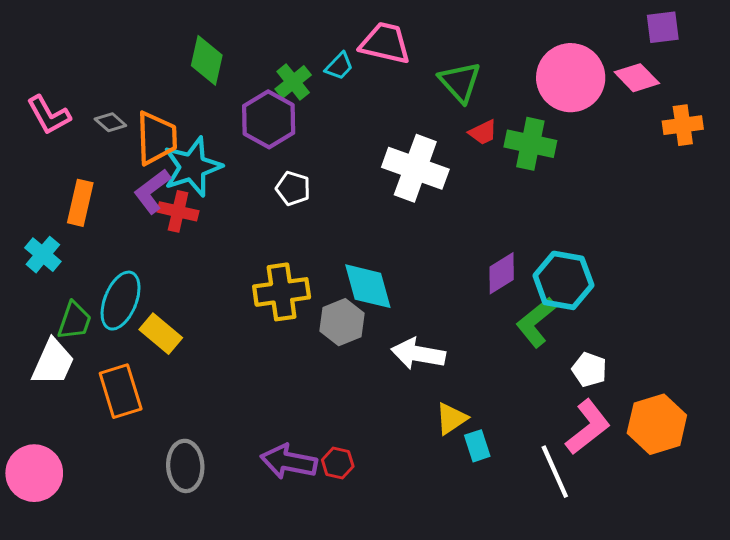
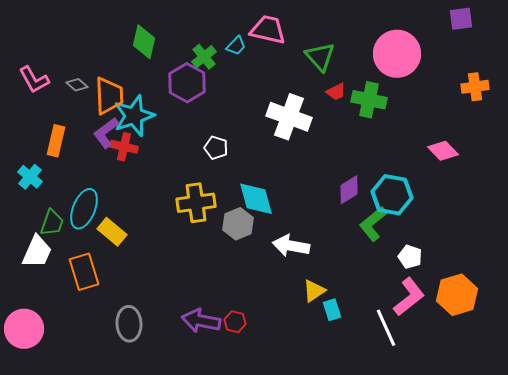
pink diamond: (637, 78) -> (443, 151), moved
white pentagon: (293, 188) -> (216, 148), moved

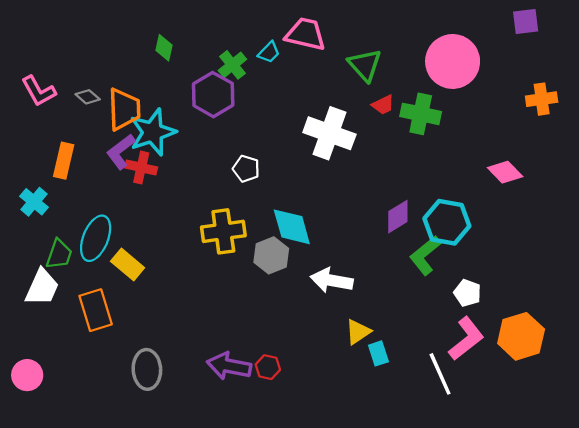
green diamond: (144, 42) -> (164, 48), size x0.7
pink circle: (24, 329) -> (27, 375), size x0.7

